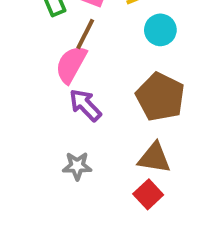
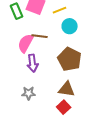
brown line: (85, 34) -> (40, 36), moved, turned 70
purple arrow: (85, 105) -> (33, 63), turned -144

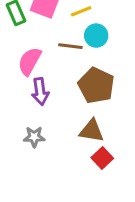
brown line: (40, 36) -> (70, 46), moved
red square: (64, 107) -> (102, 158), moved

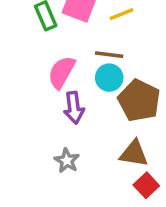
cyan circle: (96, 36) -> (109, 78), moved
gray star: (34, 137) -> (67, 161), turned 30

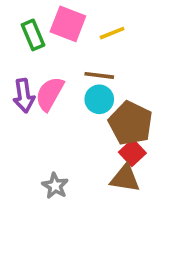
purple arrow: (74, 108) -> (24, 96), moved
red square: (146, 185) -> (132, 153), moved

